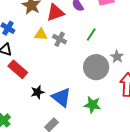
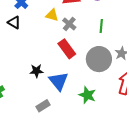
green line: (91, 34) -> (101, 26), turned -40
red rectangle: (18, 69) -> (67, 49), moved

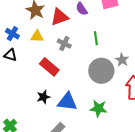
yellow triangle: (52, 15) -> (37, 36), moved
red rectangle: (67, 49) -> (49, 67), moved
blue triangle: (59, 81) -> (67, 102), turned -30

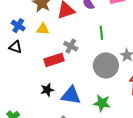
gray cross: (64, 44) -> (71, 46), moved
red rectangle: (49, 67) -> (54, 60), turned -60

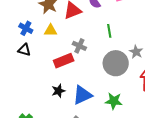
blue triangle: (71, 95) -> (82, 95), turned -30

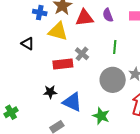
blue cross: (26, 28) -> (40, 13), moved, turned -32
yellow triangle: (50, 30) -> (58, 31), size x1.5
blue triangle: (82, 95) -> (72, 102), turned 35

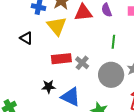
yellow triangle: (58, 31) -> (57, 26), turned 35
gray cross: (82, 54) -> (82, 63), moved

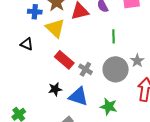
red rectangle: (61, 59) -> (64, 60), turned 54
gray cross: (82, 63) -> (85, 69), moved

